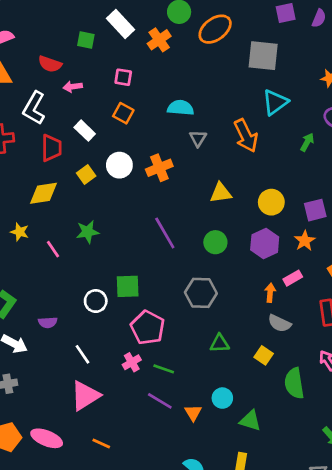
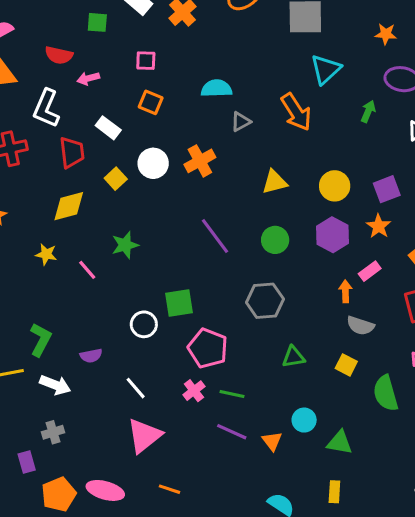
gray triangle: (198, 138) -> (241, 122), turned 36

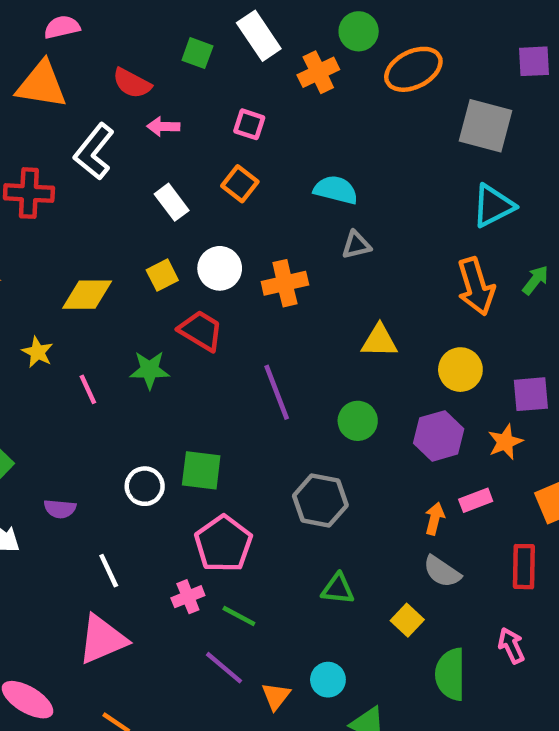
orange arrow: (296, 112) -> (476, 286), moved
red trapezoid: (72, 152) -> (201, 331), moved, turned -68

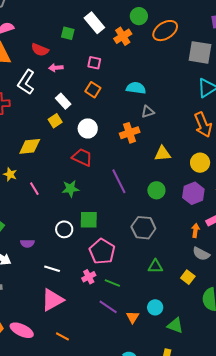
yellow square: (162, 275) -> (55, 121), moved
orange cross: (285, 283) -> (130, 133), moved
green star: (150, 370) -> (70, 189), moved
white line: (109, 571) -> (52, 269), turned -42

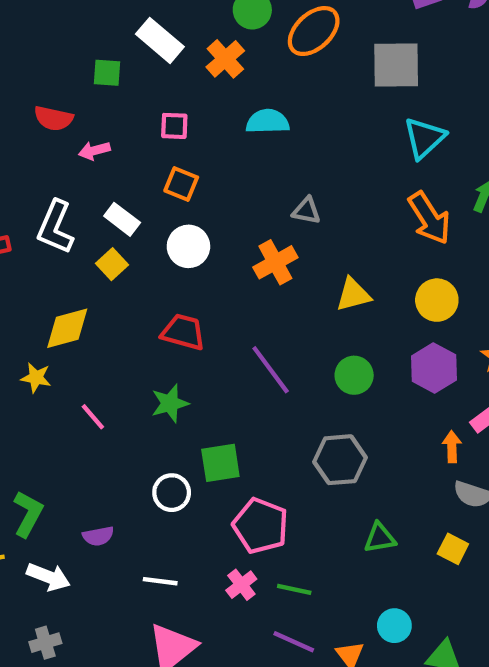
white L-shape: (26, 82) -> (55, 227), moved
cyan semicircle: (136, 88) -> (268, 122), moved
gray triangle: (148, 112) -> (306, 211), turned 40
white circle: (88, 128) -> (188, 246), moved
yellow star: (10, 174) -> (36, 378), moved

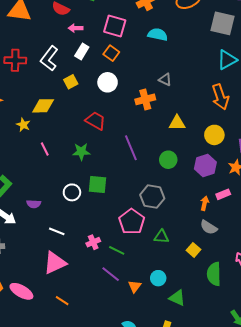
pink square: (174, 126) -> (115, 26), size x1.6
white rectangle: (122, 219) -> (82, 51), moved, turned 70
pink pentagon: (261, 526) -> (132, 222), moved

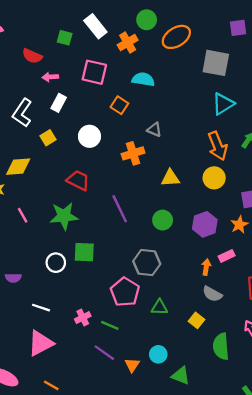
orange square: (111, 53) -> (119, 105), moved
yellow circle: (214, 135) -> (214, 178), moved
green star: (81, 152) -> (64, 216), size x1.4

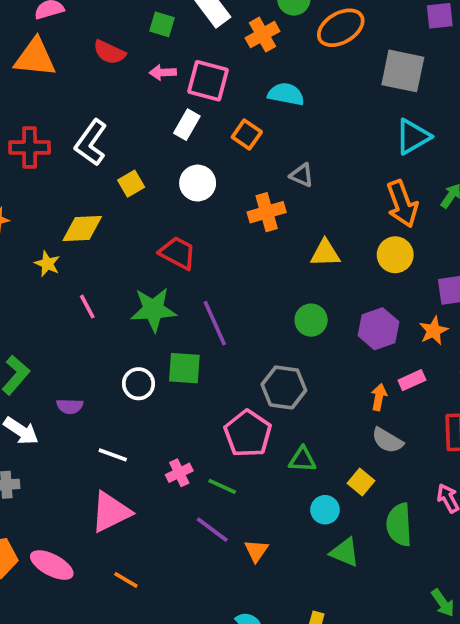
pink arrow: (50, 77) -> (163, 72), moved
white rectangle: (59, 103) -> (187, 125), moved
purple line: (120, 209) -> (215, 323), moved
cyan circle: (158, 354) -> (325, 510), moved
green triangle: (181, 376) -> (345, 552), moved

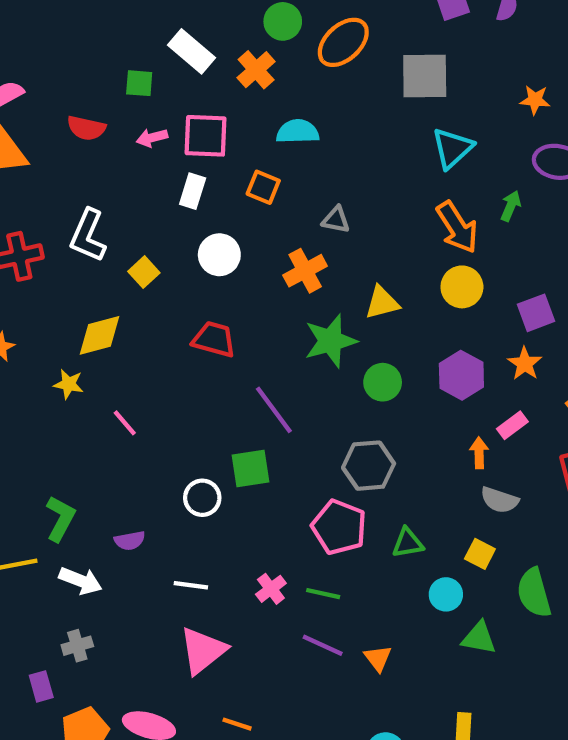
green star: (153, 310) -> (330, 341), moved

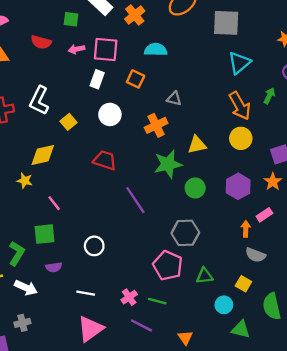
green square: (251, 469) -> (45, 234), moved
purple line: (323, 645) -> (141, 325), moved

